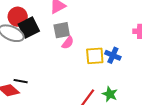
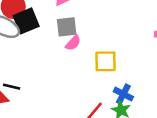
blue cross: (113, 55) -> (123, 94), moved

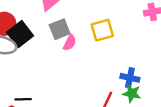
yellow square: (106, 61) -> (102, 30), moved

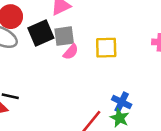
black square: (20, 34) -> (41, 33), moved

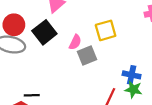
gray square: (64, 36) -> (87, 55), moved

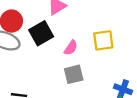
gray square: (87, 55) -> (74, 74), moved

